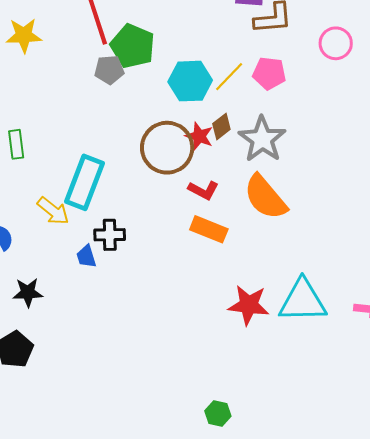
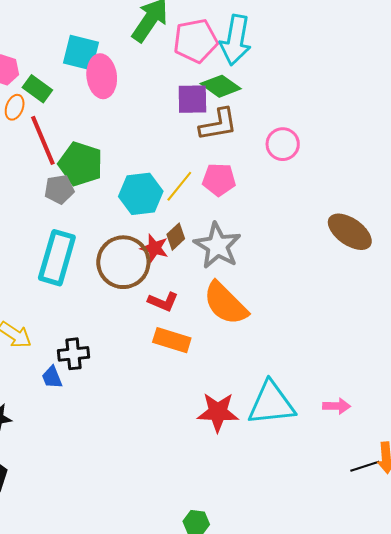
cyan rectangle: (85, 182) -> (57, 258), moved

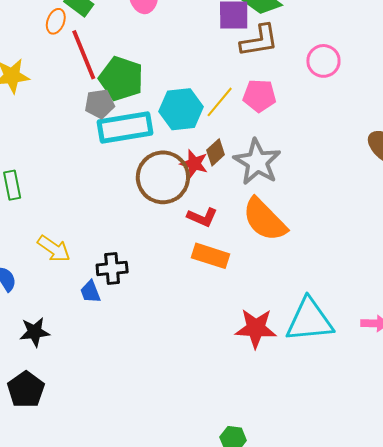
cyan rectangle: (57, 258) -> (125, 127), moved, turned 64

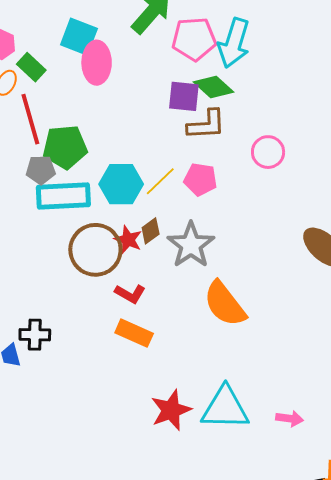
green pentagon: (121, 79) -> (65, 147), turned -30
orange semicircle: (265, 220) -> (225, 304), moved
red star: (256, 328) -> (171, 410), turned -30

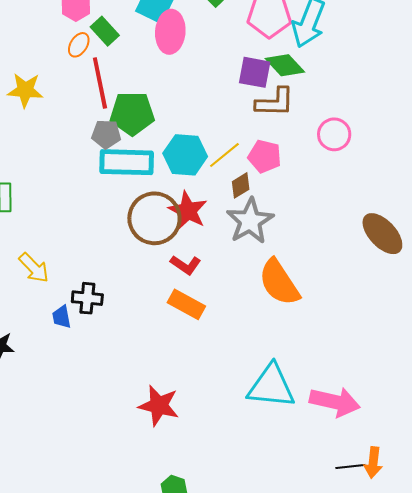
brown diamond: (151, 231) -> (241, 185), moved
red star: (128, 240) -> (188, 211), size x1.4
red star: (171, 410) -> (159, 406), moved, turned 30
pink arrow: (290, 419) -> (335, 402), size x1.8

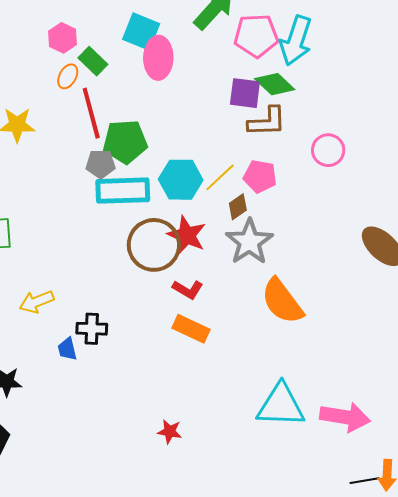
yellow arrow: (34, 268) -> (37, 302), turned 116
red star: (159, 406) -> (170, 432), size x0.6

